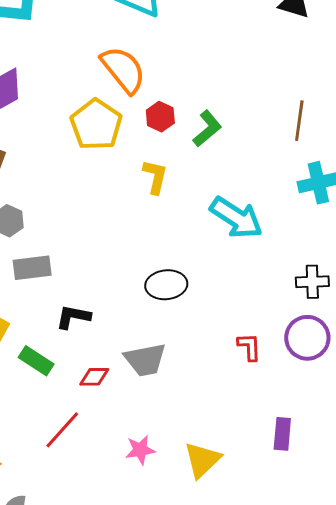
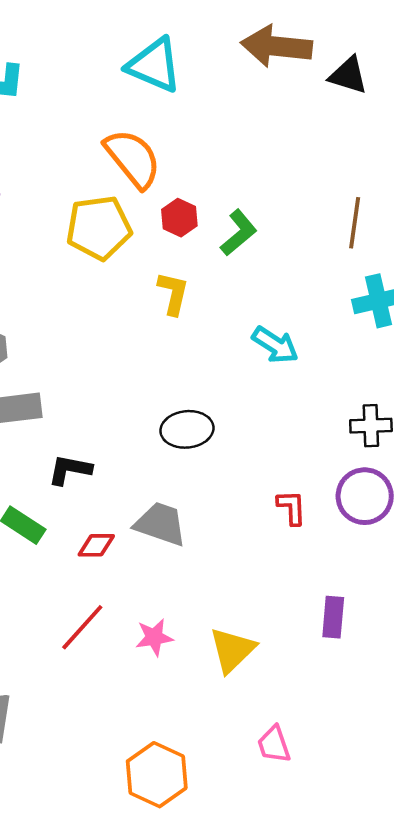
yellow pentagon: (96, 125) -> (99, 228), turned 30
cyan arrow: (236, 218) -> (275, 345), size x0.7
gray trapezoid: (145, 360) -> (161, 524), turned -150
red line: (62, 430) -> (82, 627), moved

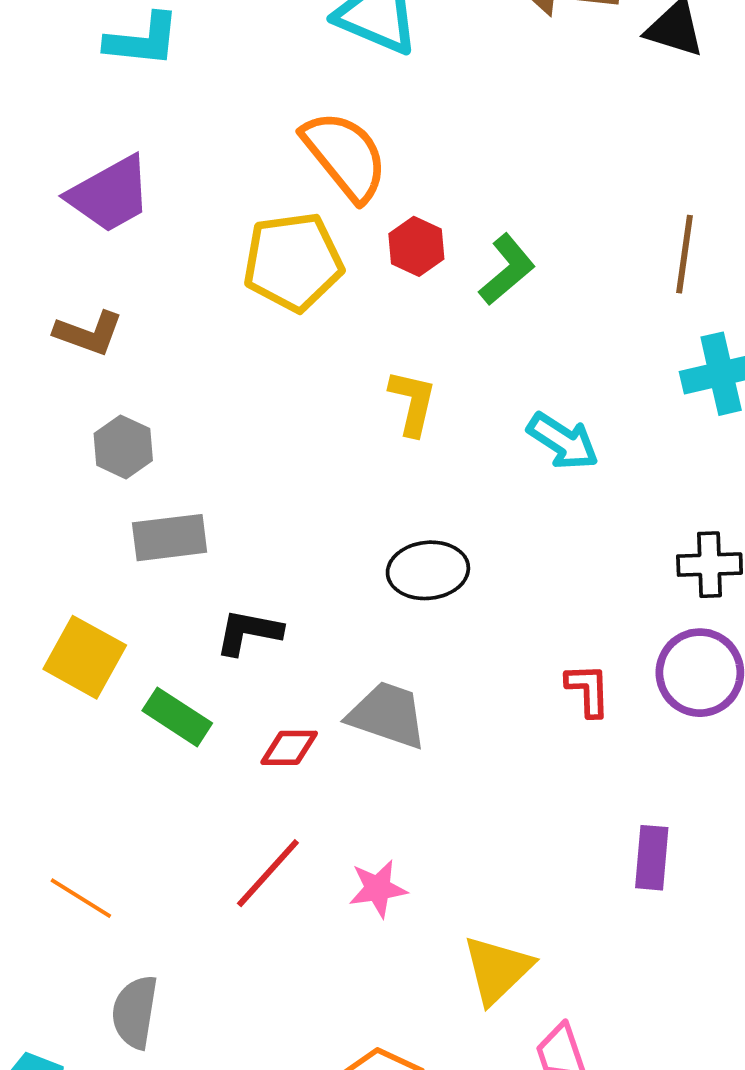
yellow L-shape: (173, 293) -> (413, 403), moved
yellow triangle: (232, 650) -> (497, 970), moved

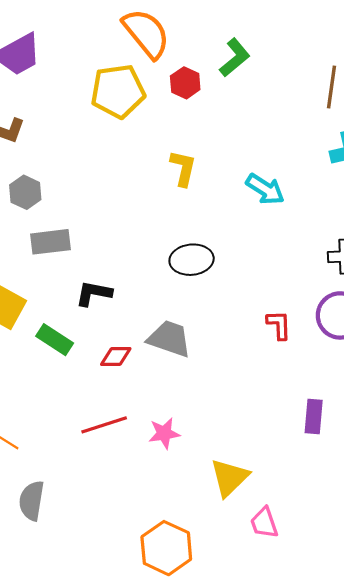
green L-shape: (507, 270) -> (235, 58), moved
red line: (268, 873) -> (104, 425), turned 30

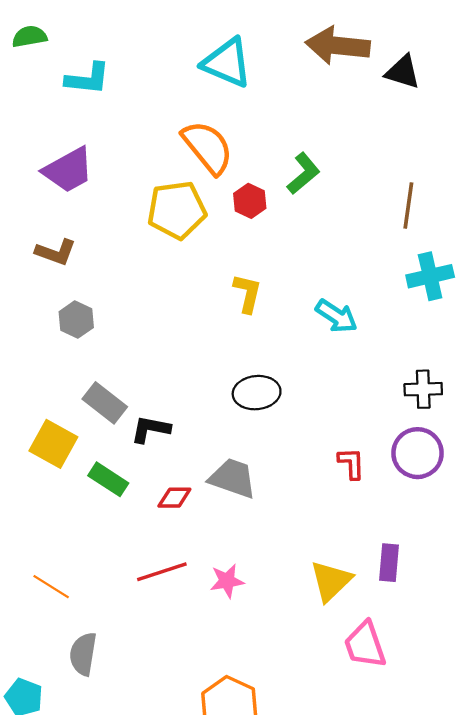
gray rectangle: (50, 242) -> (105, 403), moved, turned 45
yellow triangle: (229, 478) -> (331, 581), moved
pink trapezoid: (264, 523) -> (365, 645), moved, size x1.4

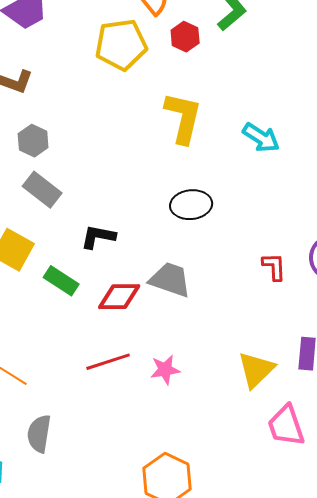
yellow L-shape: (247, 293) -> (183, 118), size x1.5
gray rectangle: (105, 403) -> (42, 190), moved
red diamond: (174, 498) -> (119, 297), size x1.4

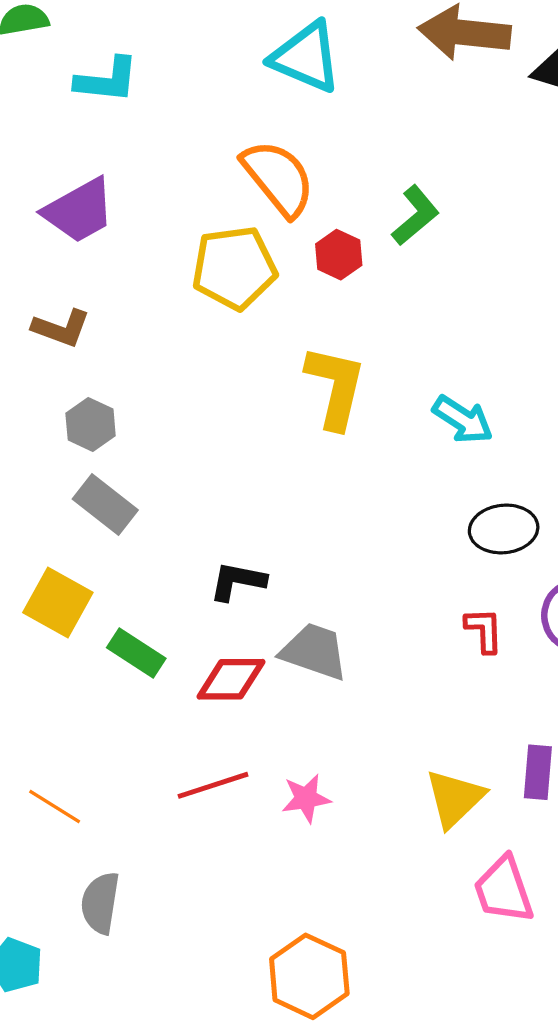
black ellipse: (191, 205) -> (504, 529), moved
black L-shape: (98, 237) -> (237, 581), moved

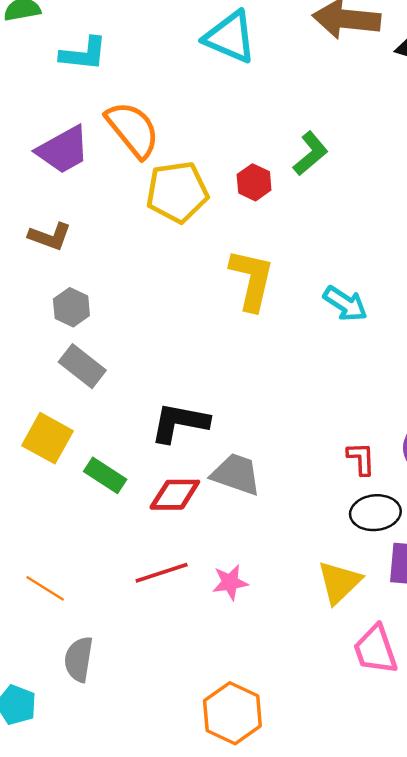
orange semicircle: (278, 178) -> (133, 130), moved
black ellipse: (504, 529) -> (375, 513), moved
black L-shape: (237, 581) -> (180, 423), size x1.4

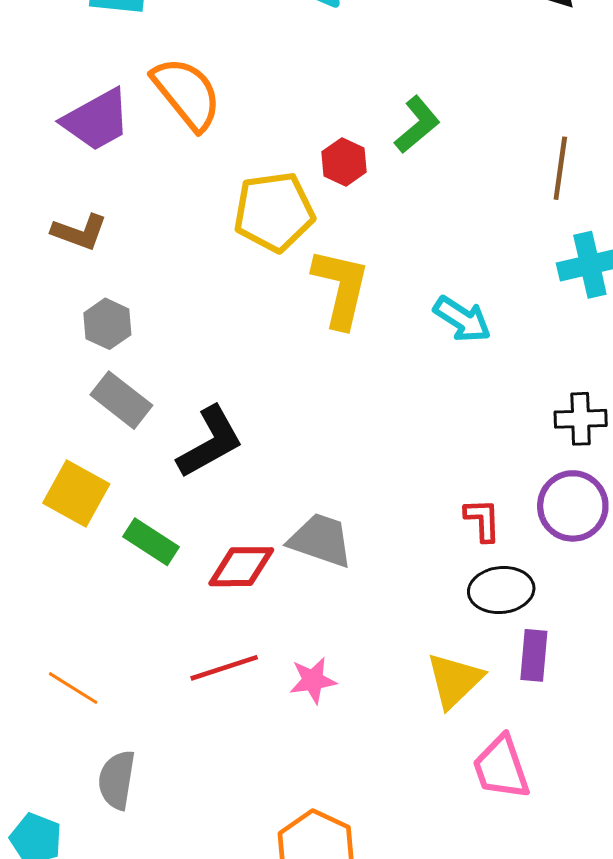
yellow pentagon: (177, 192) -> (274, 212), moved
black L-shape: (180, 423) -> (210, 442), moved, turned 140

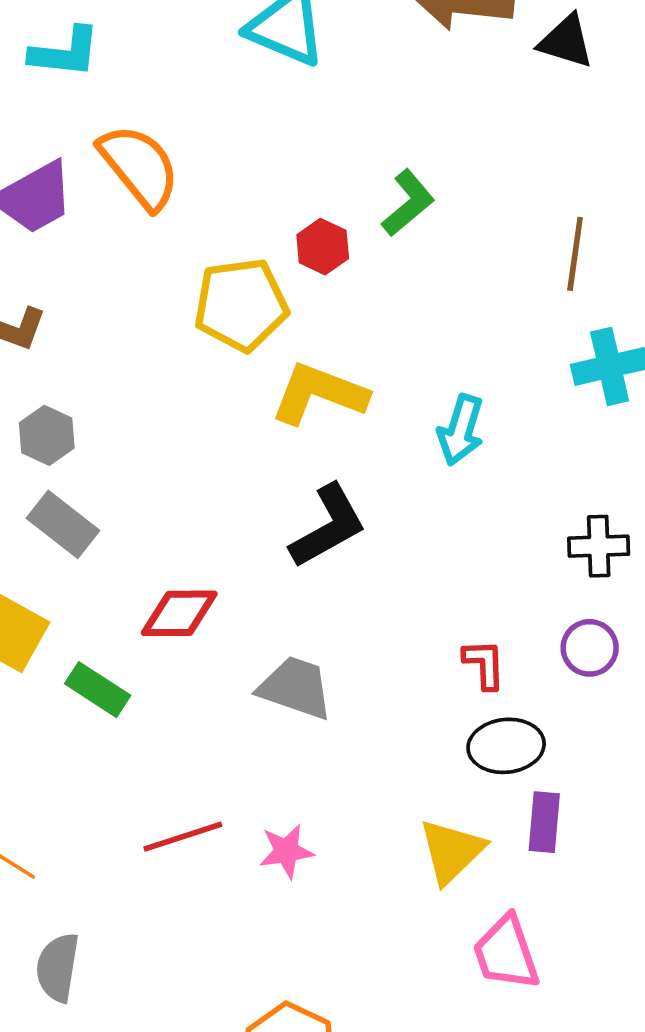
yellow L-shape: (341, 288) -> (319, 394), turned -82
cyan arrow: (462, 319) -> (461, 430), turned 74
black L-shape: (210, 442) -> (328, 526), moved
purple circle: (573, 506) -> (590, 648), size x0.7
red diamond: (241, 567) -> (179, 613), moved

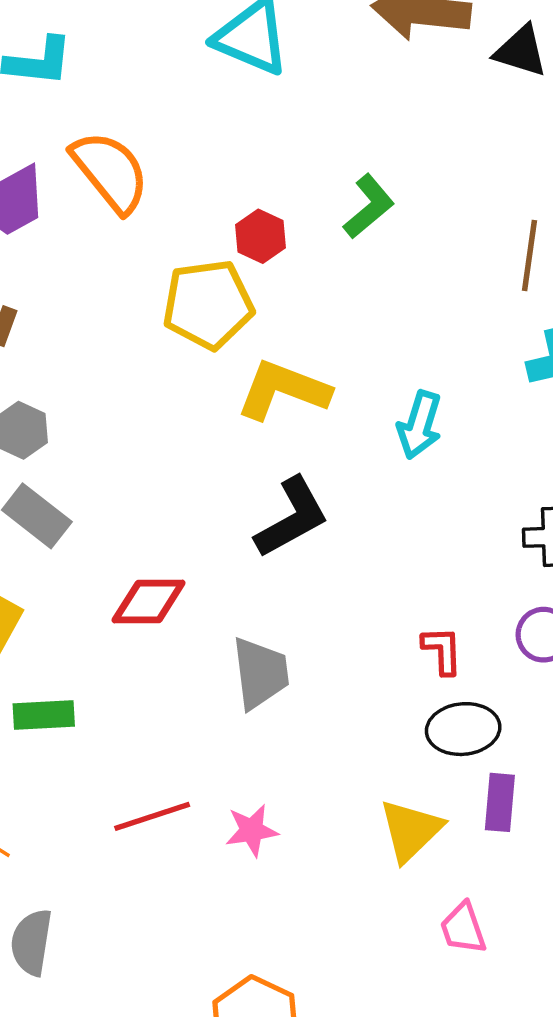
red hexagon: (323, 247) -> (260, 236), moved
gray trapezoid: (295, 688) -> (260, 673), turned 64
green rectangle: (98, 690) -> (44, 715), moved, turned -36
pink trapezoid: (506, 953) -> (463, 928), size x0.7

